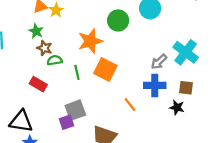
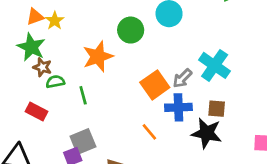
green star: (36, 31) -> (31, 47), size x1.5
orange square: (105, 69) -> (155, 85), moved, turned 30
black star: (177, 107) -> (207, 133), size x1.6

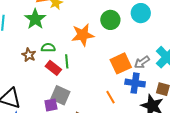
brown star: (42, 67) -> (29, 55), moved
red rectangle: (36, 112) -> (53, 68), moved
gray square: (83, 141) -> (60, 95), turned 36

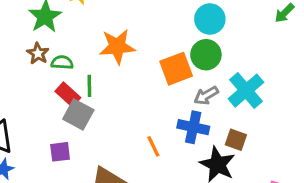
green circle: (110, 20) -> (206, 55), moved
brown star: (29, 55) -> (38, 53), moved
orange square: (121, 63) -> (176, 69), moved
gray square: (60, 95) -> (78, 115), moved

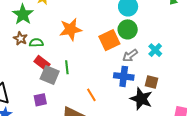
green line: (89, 86) -> (67, 67), moved
cyan cross: (246, 91) -> (155, 50), size x0.6
orange line: (153, 146) -> (91, 95), moved

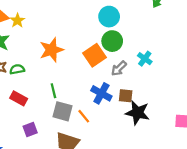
red rectangle: (42, 63) -> (19, 98), moved
gray square: (50, 75) -> (63, 111), moved
blue cross: (124, 76) -> (101, 93), moved, turned 30
brown square: (152, 82) -> (126, 96), moved

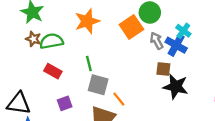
gray arrow: (119, 68) -> (157, 41), turned 105
green semicircle: (17, 69) -> (51, 41), size x1.5
blue cross: (101, 93) -> (176, 45), moved
orange line: (84, 116) -> (119, 99), moved

